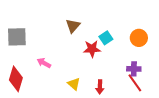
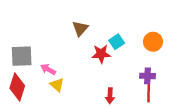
gray square: (17, 37) -> (22, 56), moved
red line: (135, 83) -> (149, 91), turned 36
yellow triangle: (74, 84) -> (57, 85), moved

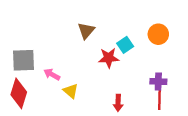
orange circle: (153, 42) -> (158, 34), moved
yellow triangle: (57, 85) -> (71, 91), moved

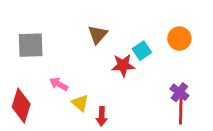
gray square: (23, 60) -> (31, 45), moved
purple cross: (158, 82) -> (179, 92), turned 35
red arrow: (118, 103) -> (102, 116), moved

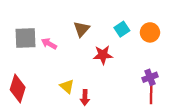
cyan square: (142, 51) -> (122, 29), moved
pink arrow: (59, 84) -> (49, 44), moved
purple cross: (179, 92) -> (150, 77), turned 32

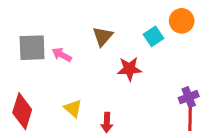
orange circle: (150, 32) -> (182, 21), moved
yellow triangle: (67, 86) -> (73, 108), moved

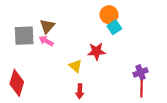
orange circle: (182, 21) -> (109, 15), moved
brown triangle: (103, 36) -> (47, 26), moved
yellow triangle: (73, 108) -> (75, 66), moved

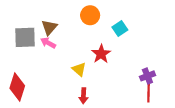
orange circle: (109, 15) -> (90, 15), moved
red star: (96, 51) -> (101, 54), turned -30

